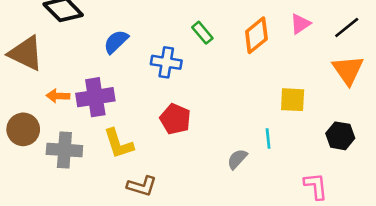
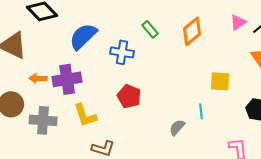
pink triangle: (300, 24) -> (238, 22), moved
blue semicircle: (116, 42) -> (83, 36), size x1.4

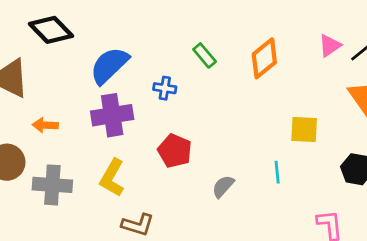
blue cross: (122, 52) -> (165, 88), size x0.7
purple cross: (67, 79) -> (112, 115), moved
yellow L-shape: (85, 115) -> (112, 178), turned 48
gray semicircle: (177, 127) -> (223, 186), moved

